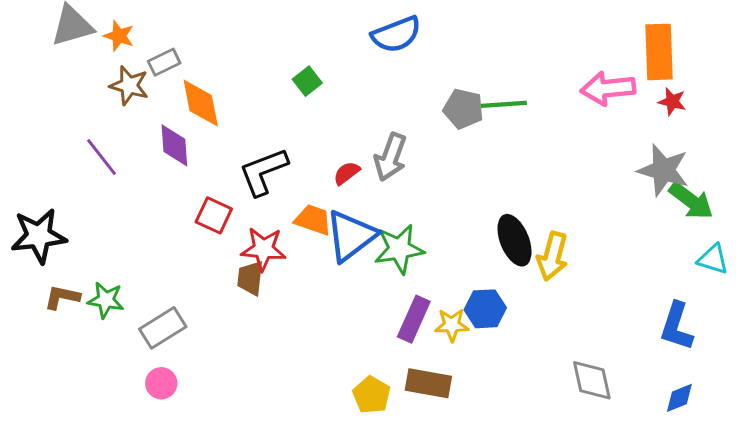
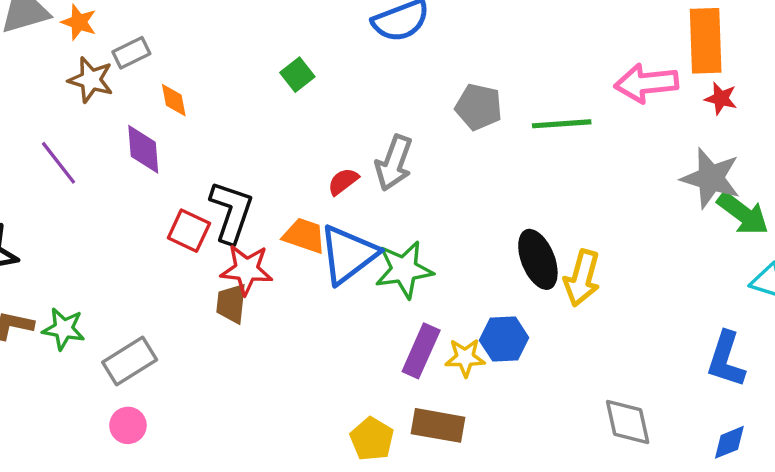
orange diamond: (201, 103) -> (174, 100), size x0.6
green line: (501, 104) -> (562, 124), moved
black L-shape: (263, 172) -> (231, 212), moved, turned 130

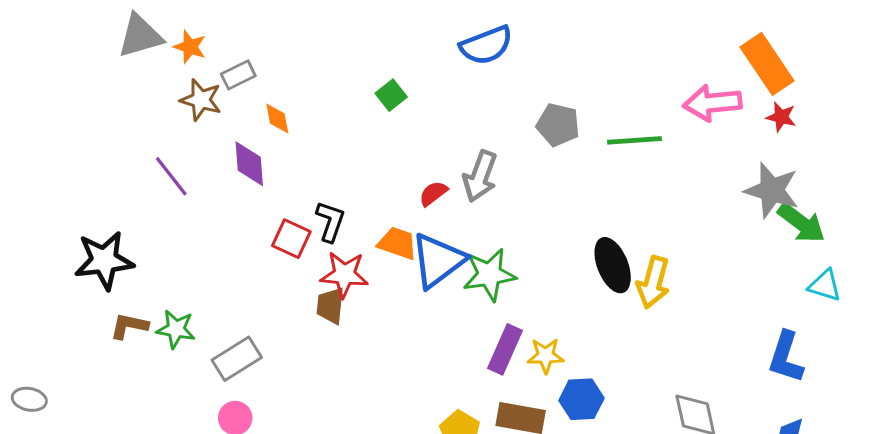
orange rectangle: (706, 41) -> (767, 64), turned -32
black L-shape: (231, 212) -> (330, 221), size x0.7
blue hexagon: (504, 339) -> (581, 399), moved

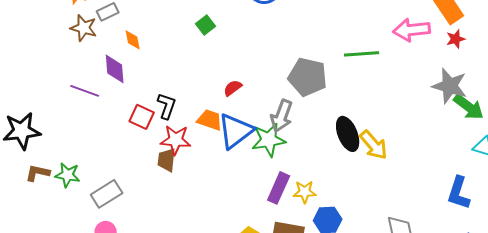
red star: (781, 117) -> (456, 39), turned -30
gray pentagon: (558, 125) -> (308, 77), moved, size x1.4
purple line: (171, 176) -> (85, 91), moved, turned -32
gray arrow: (480, 176) -> (282, 116), moved
yellow arrow: (653, 282) -> (374, 145), turned -56

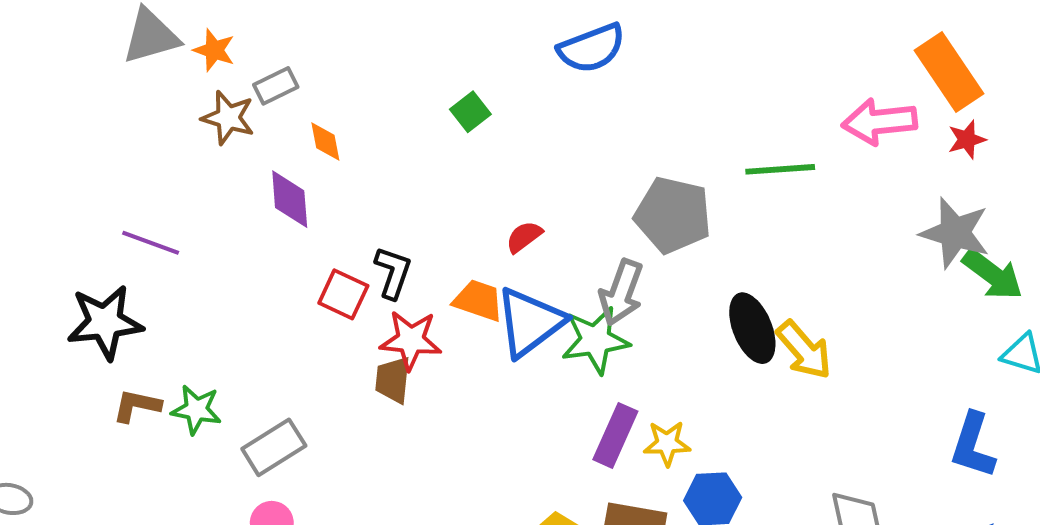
purple line: (85, 91) -> (151, 243), moved

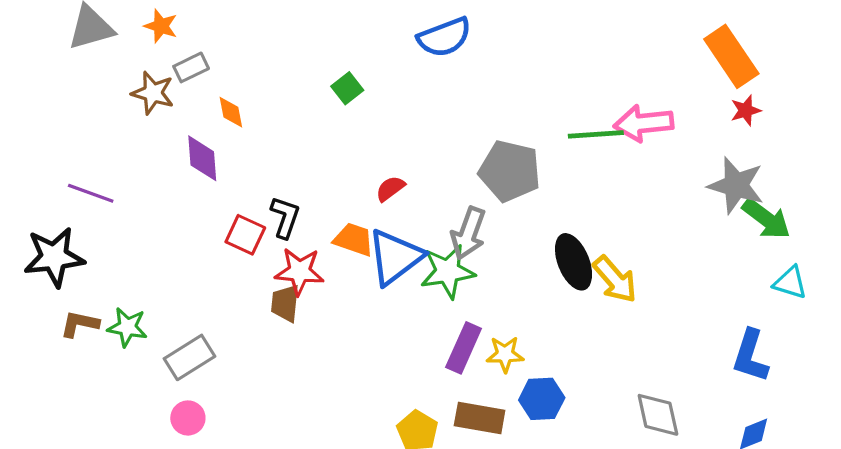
orange star: (214, 50) -> (161, 26), moved
pink arrow: (879, 122) -> (644, 123), moved

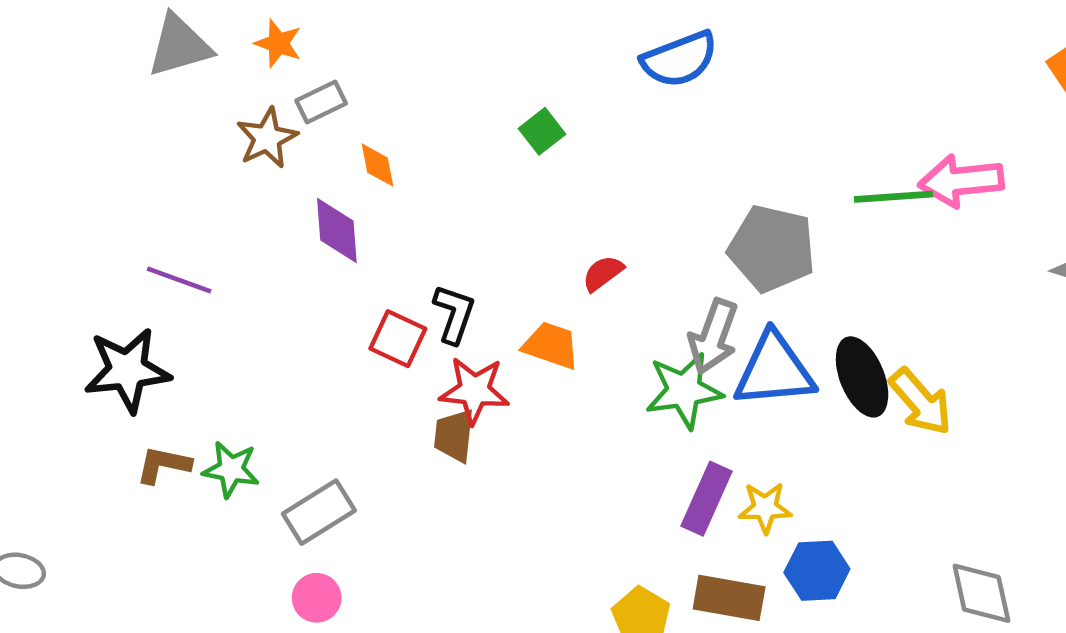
brown star: (153, 93) -> (267, 138), turned 30
blue triangle: (395, 257) -> (774, 370), moved, turned 32

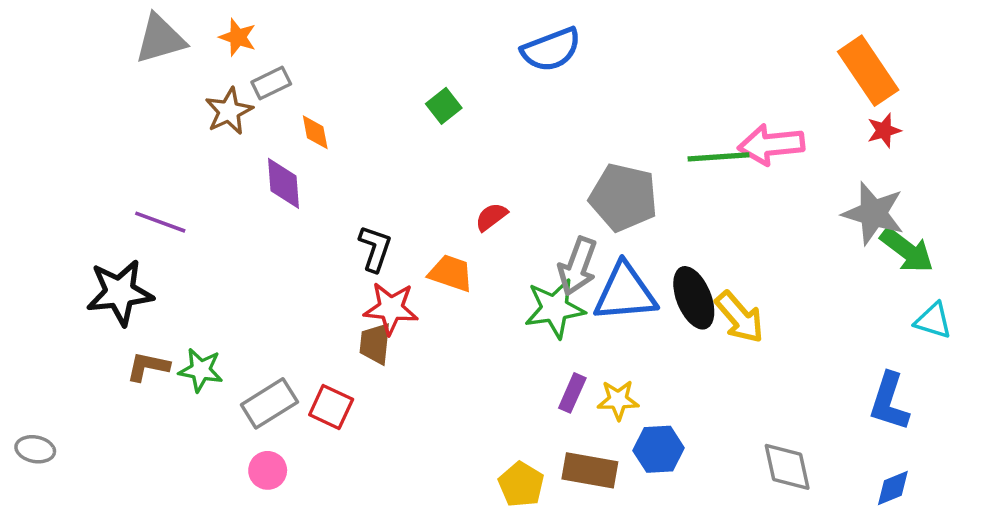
red square: (398, 339) -> (331, 407), moved
purple rectangle: (707, 499) -> (572, 393), size x0.7

